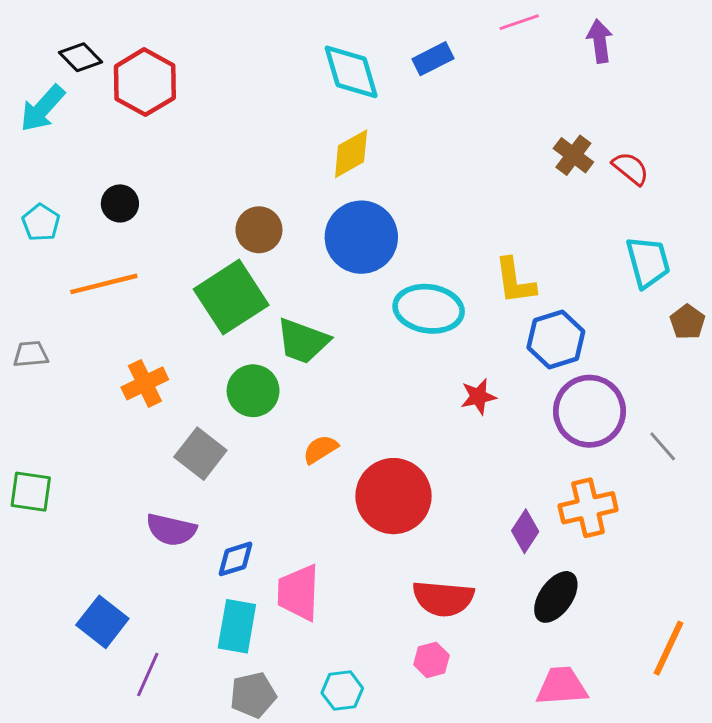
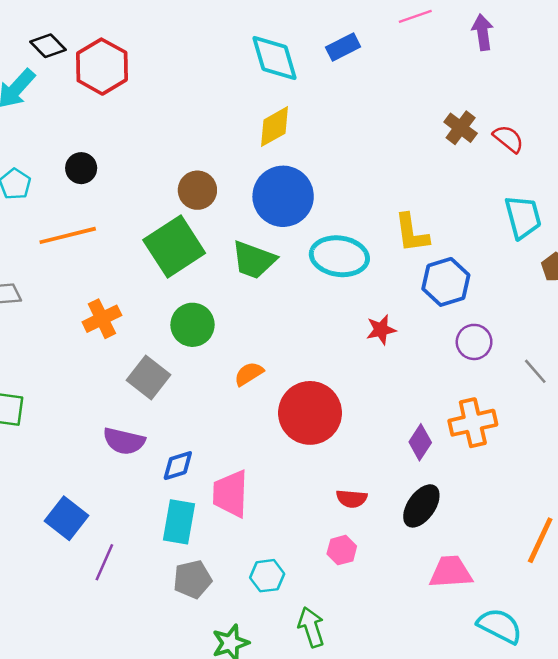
green trapezoid: (303, 341) -> (254, 260), moved
purple circle: (590, 411) -> (474, 342), size x0.6
black ellipse: (556, 597) -> (421, 506), moved
red semicircle: (443, 598) -> (352, 499), size x0.6

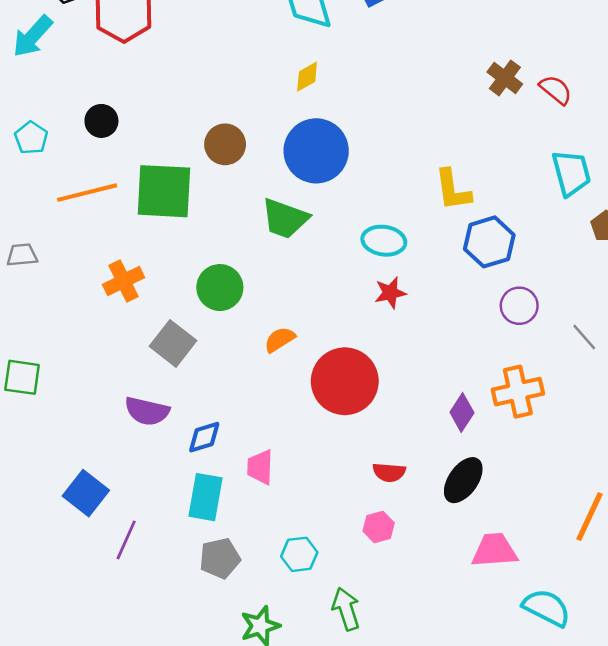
yellow diamond: (275, 127) -> (307, 77), size x0.7
green square: (174, 246) -> (164, 191), moved, turned 36
cyan ellipse: (339, 256) -> (384, 241), moved, size x0.7
red star: (381, 330) -> (390, 293), moved
pink trapezoid: (230, 494) -> (260, 467), size x0.7

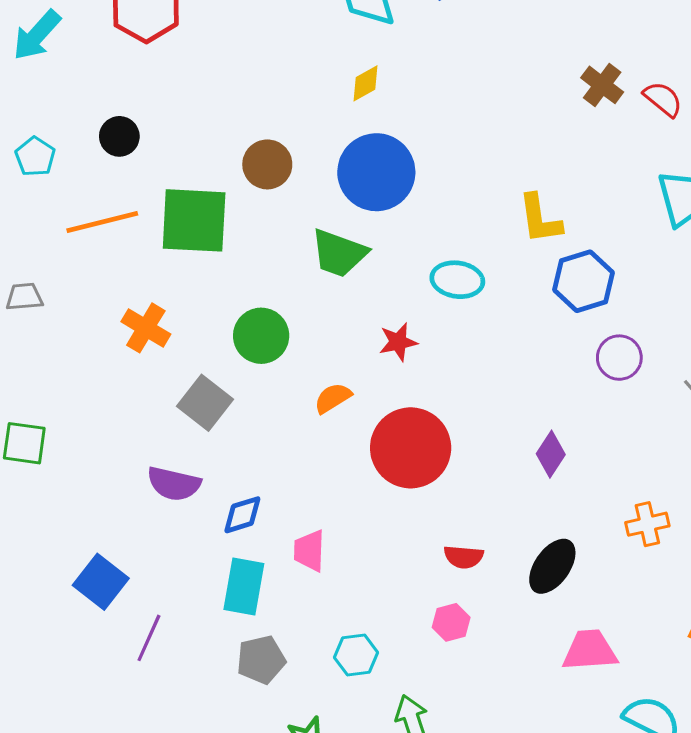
orange cross: (124, 281) -> (146, 328), turned -33
red star: (390, 293) -> (398, 342), moved
orange cross: (518, 392) -> (647, 524), moved, size x0.7
purple diamond: (462, 412) -> (551, 454), moved

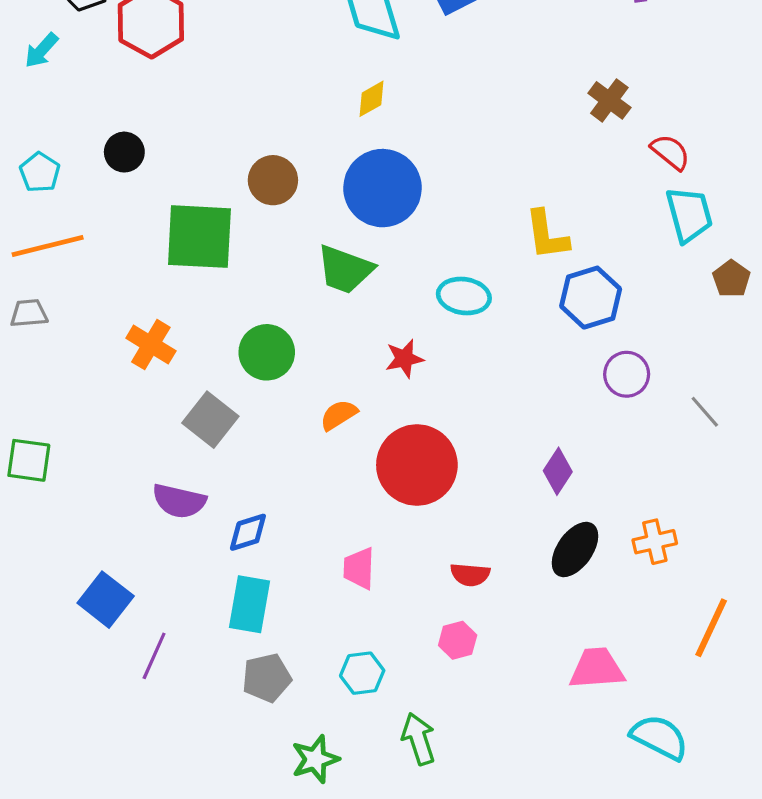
cyan arrow: (37, 35) -> (41, 50), size x0.7
red semicircle: (663, 99) -> (670, 152), moved
orange line: (102, 222) -> (48, 246), moved
pink trapezoid: (309, 551) -> (359, 568), moved
black ellipse: (552, 566) -> (575, 550), moved

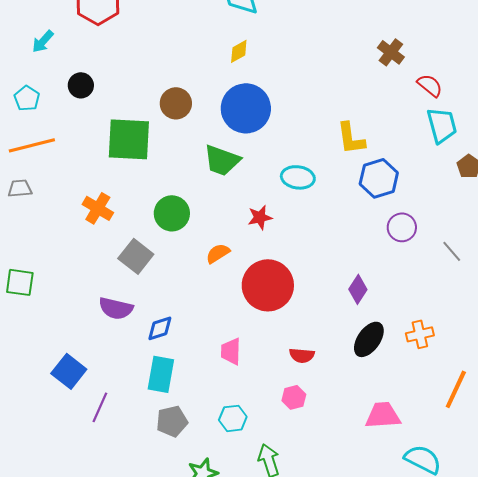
cyan arrow: (41, 50) -> (43, 41), moved

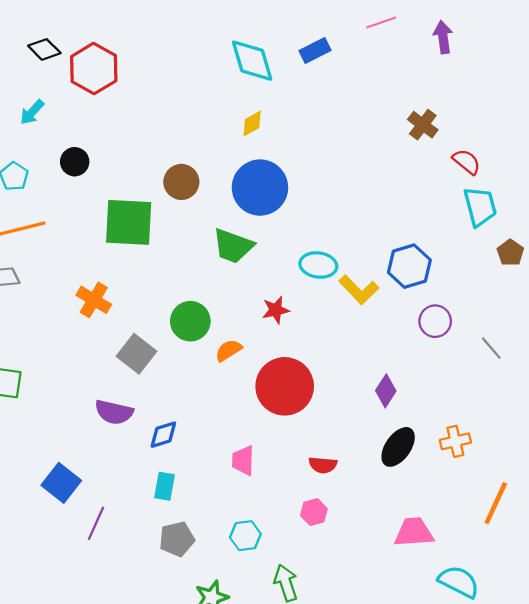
yellow L-shape: (351, 138) -> (359, 290), moved, turned -36
green circle: (172, 213) -> (190, 321), moved
cyan rectangle: (161, 374) -> (165, 486), size x0.7

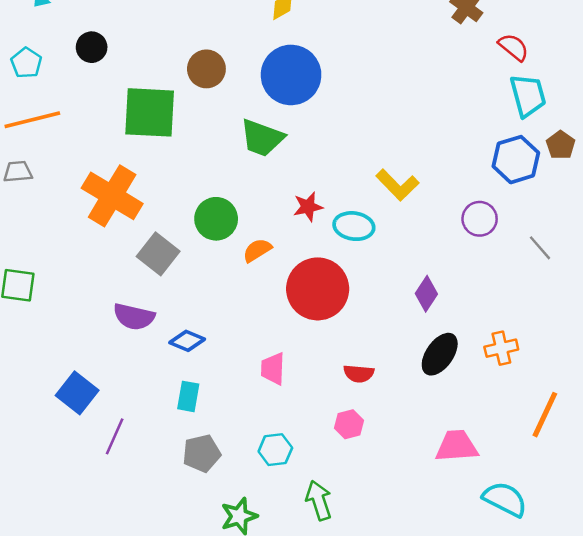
cyan ellipse: (318, 265) -> (354, 226), moved
blue hexagon: (409, 266) -> (516, 160), moved
orange cross: (94, 300) -> (112, 196), size x1.6
blue diamond: (163, 435) -> (187, 341), turned 40

